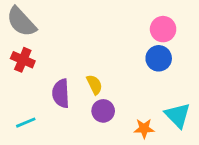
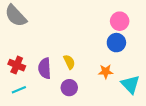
red cross: (23, 60) -> (17, 65), moved
purple circle: (103, 111) -> (69, 88), moved
orange star: (144, 128) -> (106, 72), moved

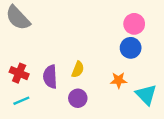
yellow semicircle: (69, 62) -> (78, 69), turned 48

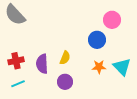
blue circle: (131, 48) -> (97, 40), moved
red cross: (19, 73) -> (16, 61), turned -35
cyan triangle: (146, 95) -> (122, 67), moved

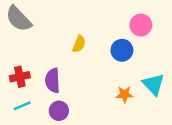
yellow semicircle: (65, 58) -> (79, 44), moved
orange star: (99, 67) -> (124, 94), moved
purple circle: (65, 82) -> (59, 111), moved

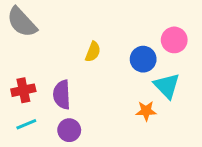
pink circle: (141, 25) -> (174, 40), moved
cyan triangle: (153, 84) -> (167, 86), moved

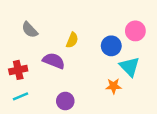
gray semicircle: (22, 22) -> (30, 30), moved, size x0.7
purple semicircle: (62, 95) -> (54, 61), moved, turned 115
purple circle: (69, 130) -> (65, 101), moved

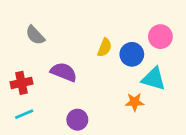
yellow semicircle: (72, 40) -> (105, 47), moved
cyan triangle: (130, 67) -> (154, 79), turned -30

